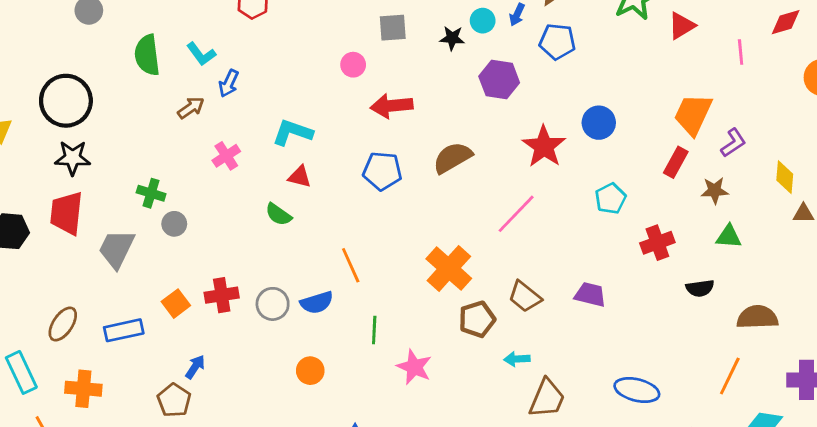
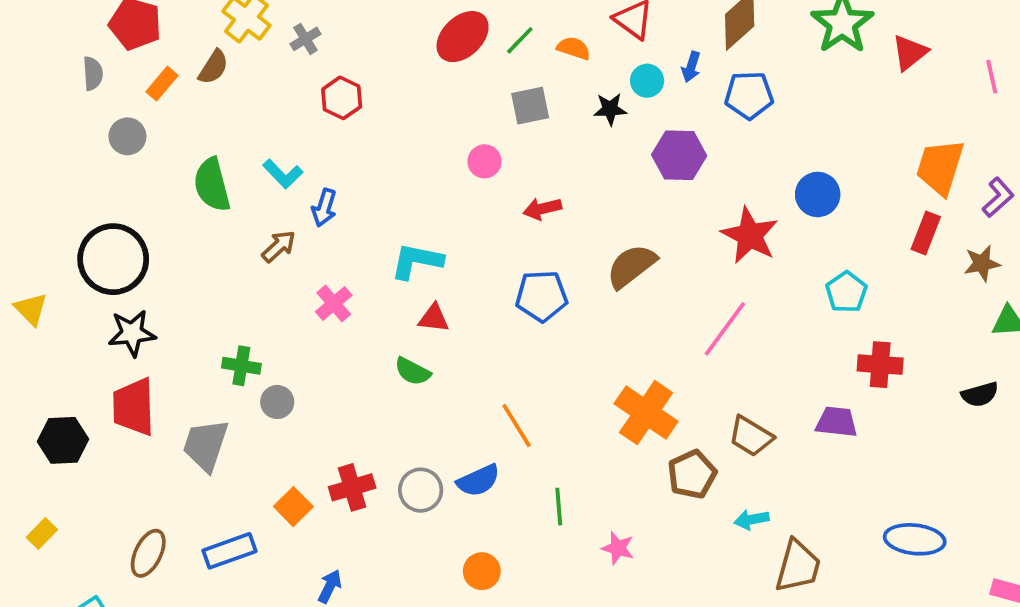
red arrow: (392, 106) -> (542, 209), size x0.7
red cross: (657, 243) -> (880, 365), moved, turned 32
pink star: (414, 367) -> (618, 548), size x0.7

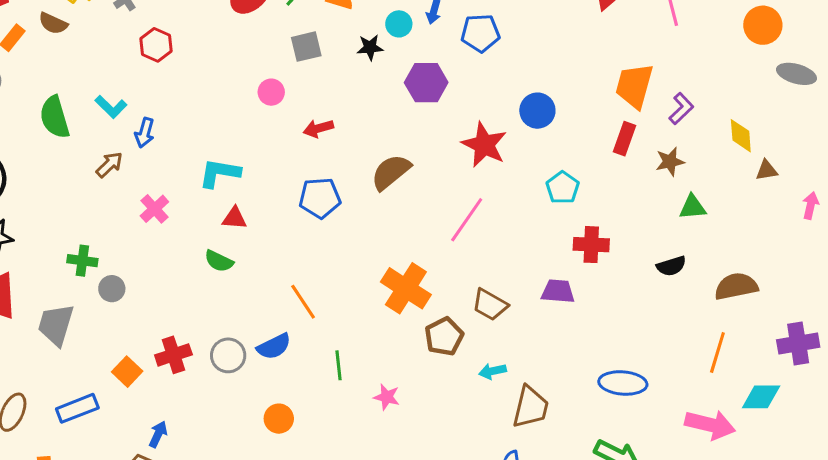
brown semicircle: (213, 67) -> (53, 23), turned 84

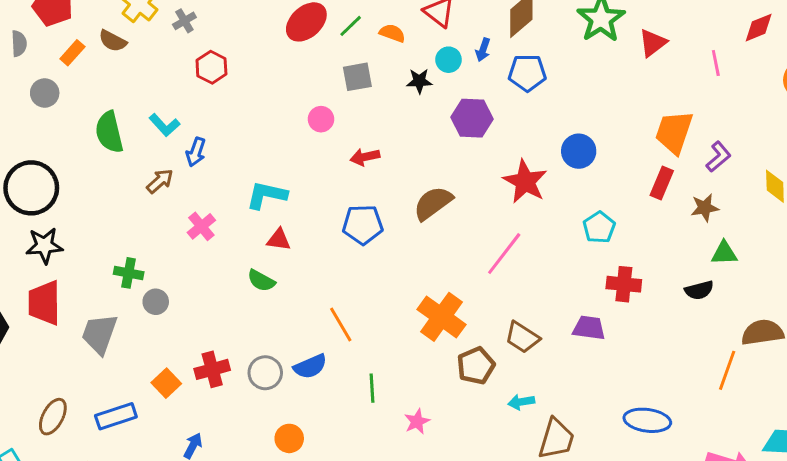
black semicircle: (671, 266) -> (699, 290), moved
orange line: (717, 352) -> (727, 370), moved
pink star: (387, 397) -> (417, 421), turned 30
orange circle: (279, 419) -> (289, 438), moved

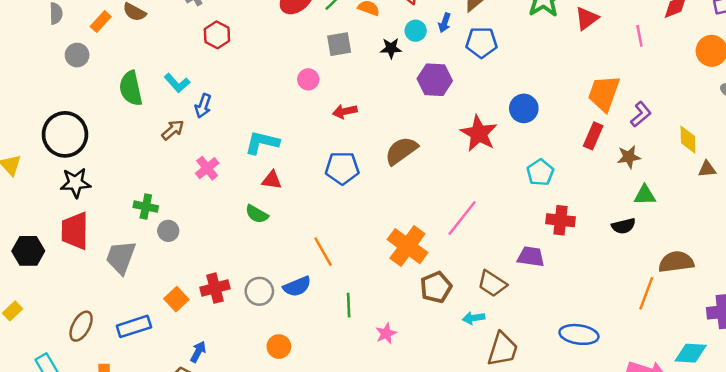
pink line: (504, 254) -> (462, 218), moved
brown trapezoid: (522, 337) -> (492, 284), moved

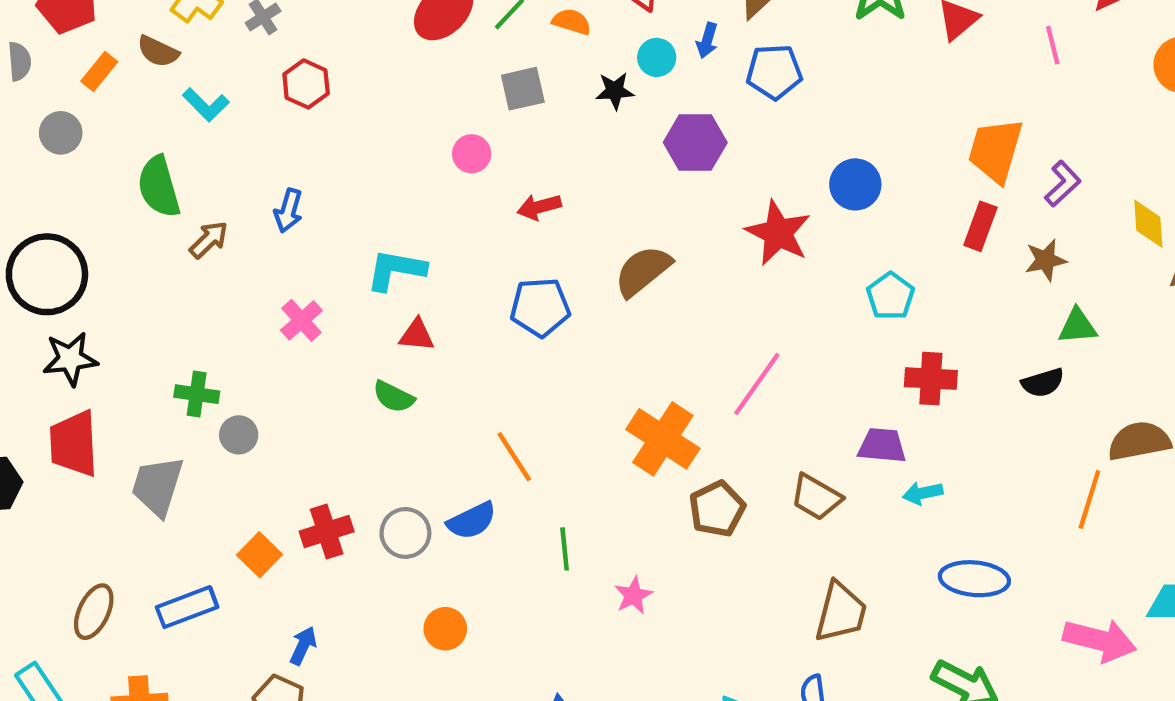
cyan L-shape: (177, 83) -> (206, 105), moved
brown arrow: (173, 130) -> (209, 240), moved
cyan arrow: (473, 318) -> (923, 493), moved

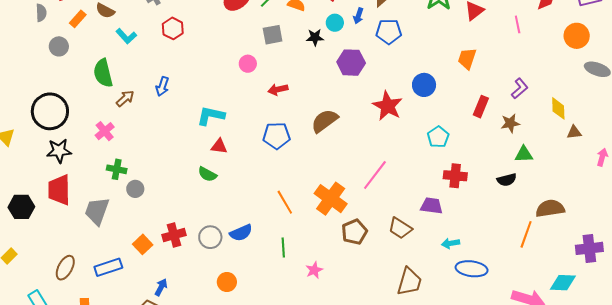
orange trapezoid: (995, 150) -> (467, 58), moved, size x0.7
pink cross: (301, 320) -> (105, 131), moved
orange line: (514, 457) -> (285, 202), moved
cyan arrow: (923, 493) -> (451, 243), moved

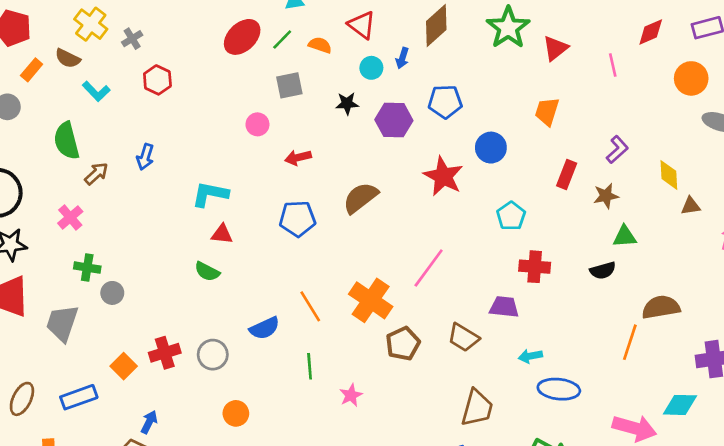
blue pentagon: (389, 32) -> (445, 102), moved
black star: (315, 37) -> (347, 103), moved
blue semicircle: (241, 233) -> (265, 328), moved

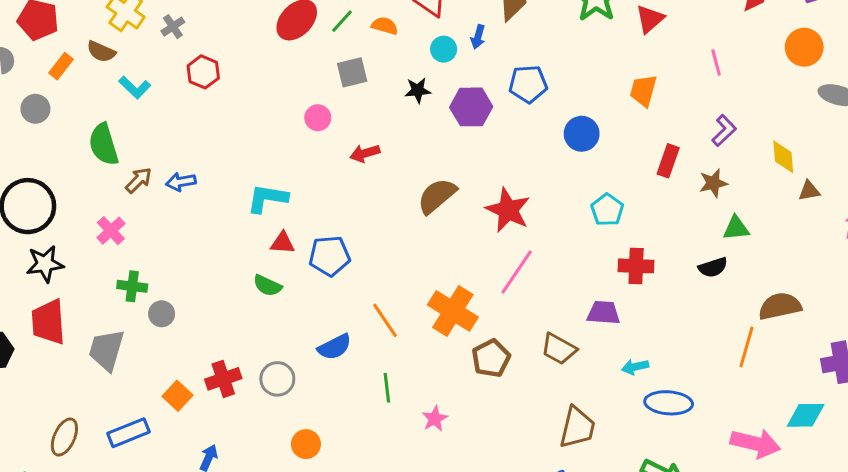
pink line: (613, 65) -> (716, 62), moved
blue arrow: (145, 157) -> (181, 182), moved, turned 65
red star: (443, 176) -> (508, 210), moved
blue pentagon: (297, 219) -> (329, 256), moved

